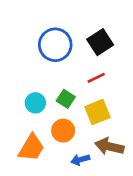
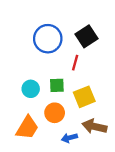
red line: (96, 78) -> (75, 63), moved, turned -49
green square: (66, 99) -> (57, 85), turned -35

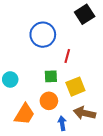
black square: (87, 36) -> (85, 14), moved
cyan circle: (31, 89) -> (10, 79), moved
blue arrow: (69, 138) -> (62, 123), turned 96

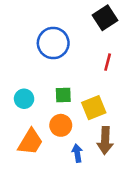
red line: (67, 56) -> (108, 62), moved
cyan circle: (10, 79) -> (24, 99), moved
brown arrow: (85, 113) -> (105, 141), turned -100

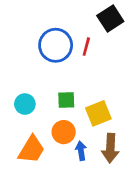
red line: (108, 62) -> (86, 47), moved
blue arrow: (77, 153) -> (81, 151), moved

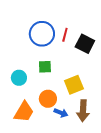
black square: (110, 19) -> (85, 44), moved, turned -30
green square: (66, 100) -> (45, 67), moved
blue arrow: (81, 151) -> (61, 113), turned 120

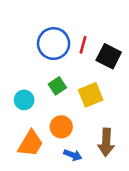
green square: (45, 67) -> (57, 86), turned -32
yellow square: (74, 85) -> (91, 95), moved
blue arrow: (61, 113) -> (73, 155), moved

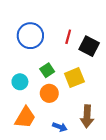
blue circle: (54, 44) -> (30, 36), moved
orange circle: (61, 127) -> (49, 93), moved

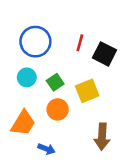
cyan circle: (20, 82) -> (27, 77), moved
orange trapezoid: (25, 117) -> (23, 123), moved
blue arrow: (60, 127) -> (47, 149), moved

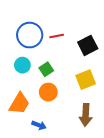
red line: (80, 43) -> (57, 36), moved, turned 64
black square: (105, 54) -> (88, 45), turned 36
yellow square: (87, 91) -> (86, 80), moved

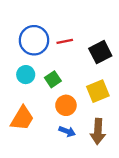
orange circle: (48, 92) -> (66, 105), moved
blue arrow: (39, 125) -> (67, 131), moved

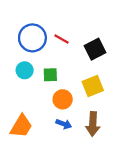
red line: (65, 41) -> (61, 39), turned 40
green square: (53, 79) -> (50, 75), turned 32
orange trapezoid: (22, 118) -> (21, 126), moved

